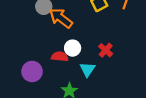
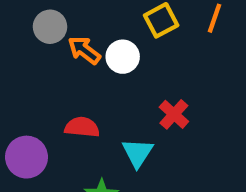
orange arrow: (61, 18) -> (84, 50), size x0.7
white circle: (73, 48) -> (123, 57), moved

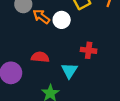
red cross: (174, 114) -> (89, 50), turned -35

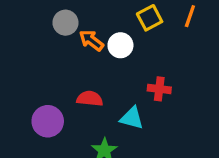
cyan triangle: (69, 71) -> (132, 118), turned -48

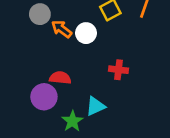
cyan triangle: (132, 118) -> (95, 106), moved, turned -40
purple circle: (48, 121) -> (44, 97), moved

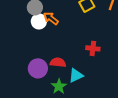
white circle: (86, 33) -> (39, 21), moved
red semicircle: (60, 78) -> (58, 62), moved

